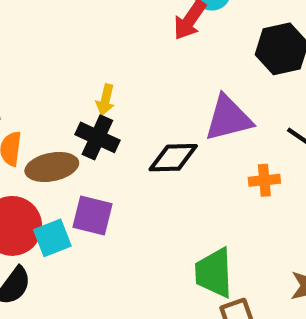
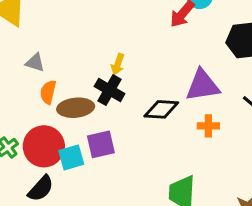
orange cross: (264, 180) -> (208, 126), moved
purple square: (93, 215) -> (101, 144), turned -32

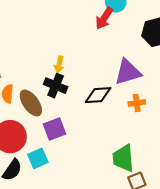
brown ellipse: (76, 108) -> (31, 103), turned 68
cyan square: (71, 157) -> (38, 158), moved

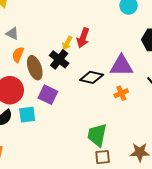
red arrow: (104, 18) -> (83, 38), moved, turned -30
orange cross: (137, 103) -> (121, 93), turned -32
purple square: (55, 129) -> (48, 95), turned 30

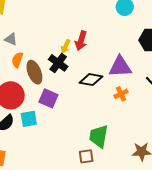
brown square: (103, 157) -> (86, 156), moved

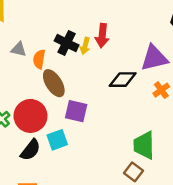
orange semicircle: (17, 60) -> (39, 59), moved
black cross: (58, 63) -> (67, 43), moved
brown square: (86, 156) -> (133, 172), turned -35

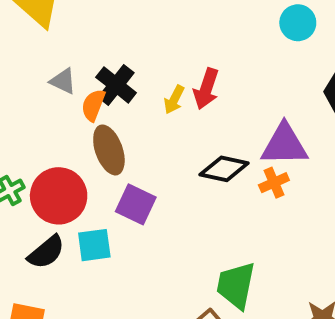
black cross: (67, 43) -> (116, 85), moved
orange cross: (161, 90) -> (274, 183), moved

